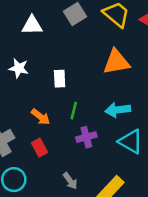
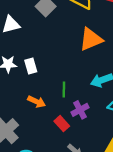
white rectangle: (60, 79) -> (31, 66), moved
red rectangle: (40, 148) -> (62, 124), moved

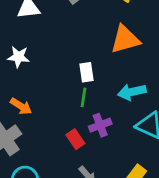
white rectangle: (31, 66) -> (86, 72), moved
orange arrow: (37, 102) -> (21, 106), moved

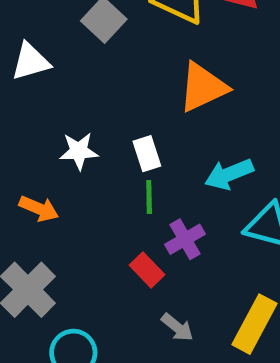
white star: (18, 57) -> (79, 151), moved
orange arrow: (21, 106) -> (39, 209), moved

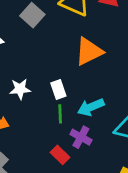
cyan arrow: (229, 174) -> (91, 107), moved
purple cross: (185, 239) -> (81, 137), turned -30

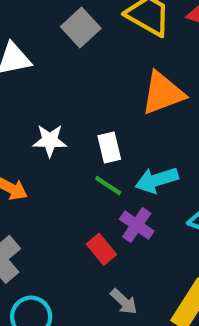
green line: (60, 114) -> (108, 186), turned -60

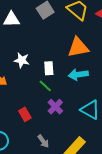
cyan arrow: (157, 180) -> (78, 75), moved
red rectangle: (101, 249) -> (25, 114), moved

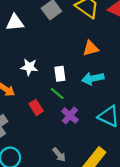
orange triangle: (78, 47) -> (91, 48), size x0.7
red rectangle: (25, 114) -> (36, 107), moved

